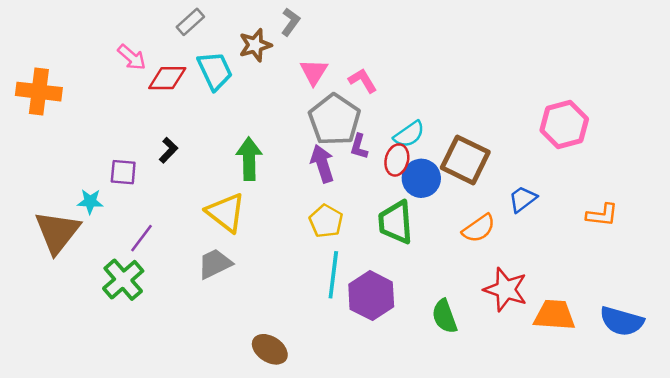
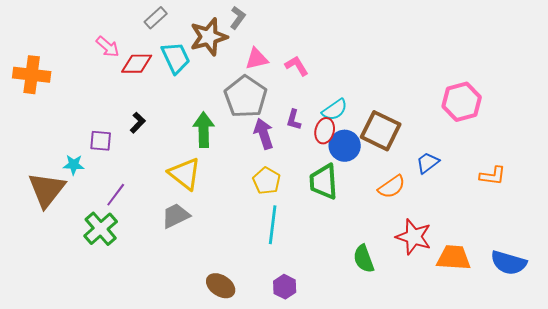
brown star: (255, 45) -> (209, 37), size x1.4
pink triangle: (314, 72) -> (257, 59), turned 45
gray pentagon: (335, 120) -> (246, 97), moved
purple hexagon: (371, 296) -> (285, 287), moved, size x0.6

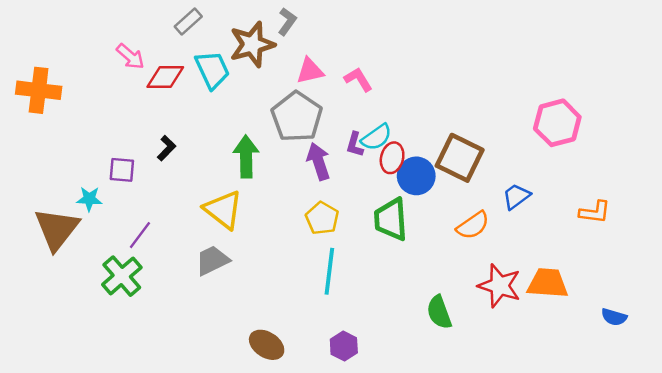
cyan semicircle: (335, 110) -> (376, 137), moved
orange trapezoid: (454, 258) -> (548, 283), moved
blue semicircle: (509, 263) -> (614, 317), size x0.6

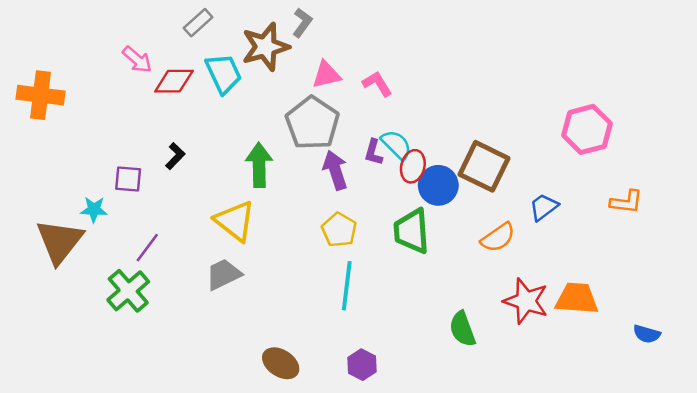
cyan semicircle: (376, 137) -> (396, 145), turned -100
orange L-shape: (595, 212) -> (626, 202), moved

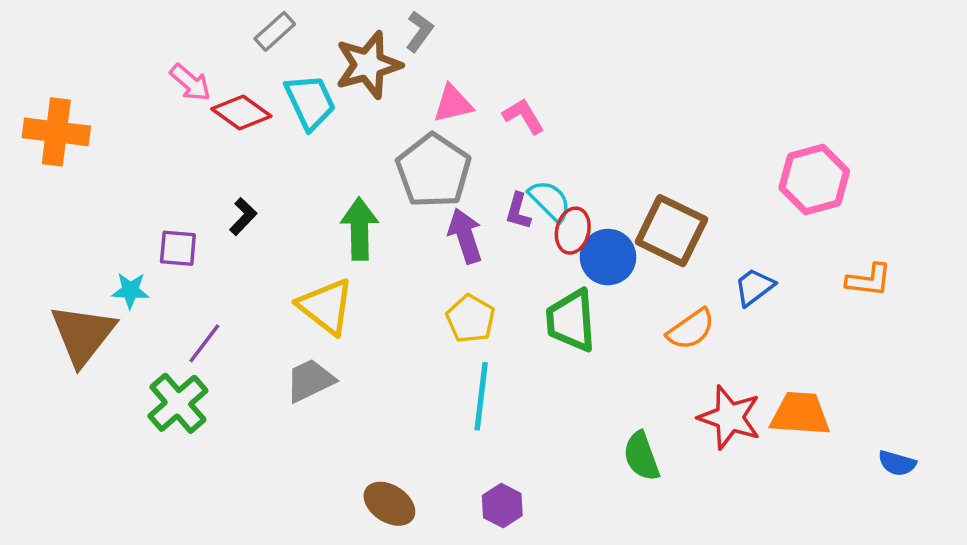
red diamond: (174, 81) -> (241, 113), turned 36

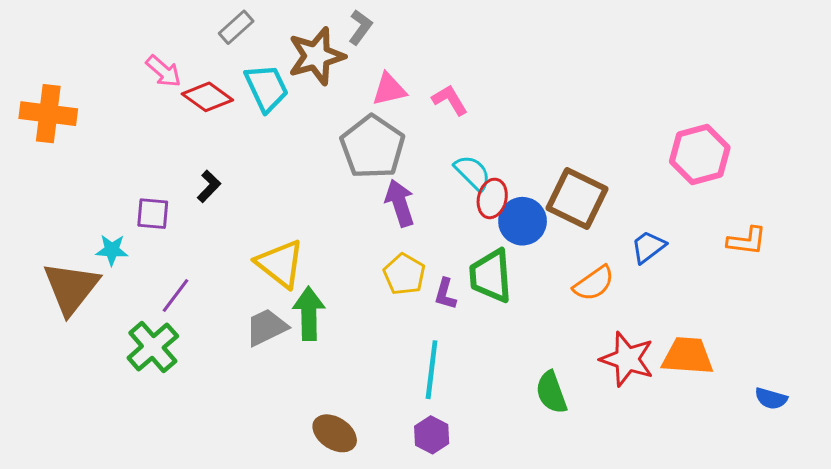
purple L-shape: (518, 211) -> (445, 294), moved
green arrow: (359, 229) -> (309, 314), moved
cyan line: (481, 396) -> (432, 370), moved

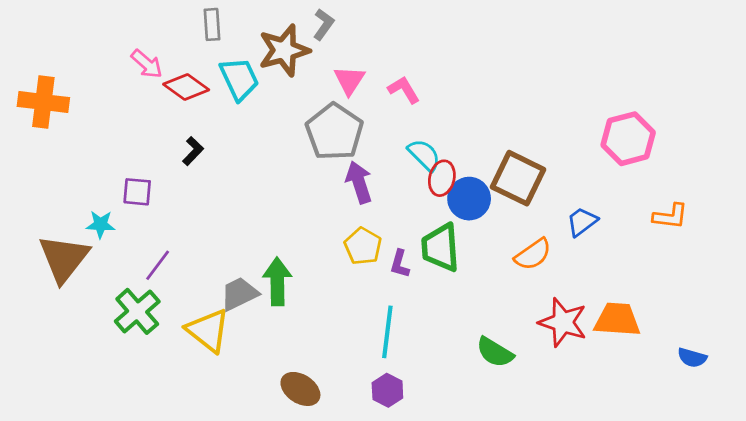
gray rectangle: (236, 27) -> (212, 24), turned -52
pink triangle: (389, 89) -> (349, 80), turned -44
black L-shape: (209, 186) -> (193, 151), moved
yellow triangle: (280, 264) -> (208, 330), moved
green semicircle: (551, 392) -> (495, 352), turned -39

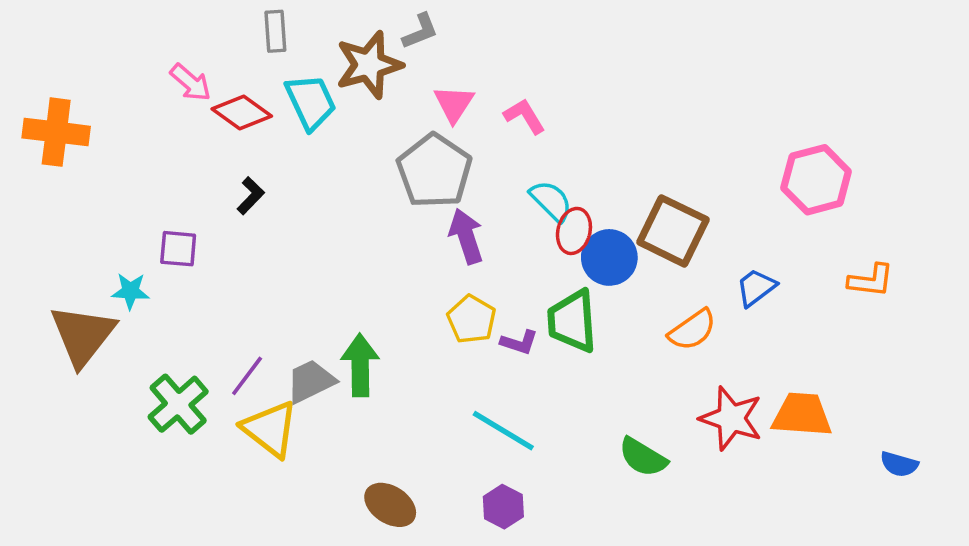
gray L-shape: (324, 24) -> (420, 31), turned 32
purple L-shape: (400, 264) -> (519, 342), turned -88
purple line: (158, 265) -> (247, 376), moved
cyan line: (387, 332) -> (503, 431), turned -66

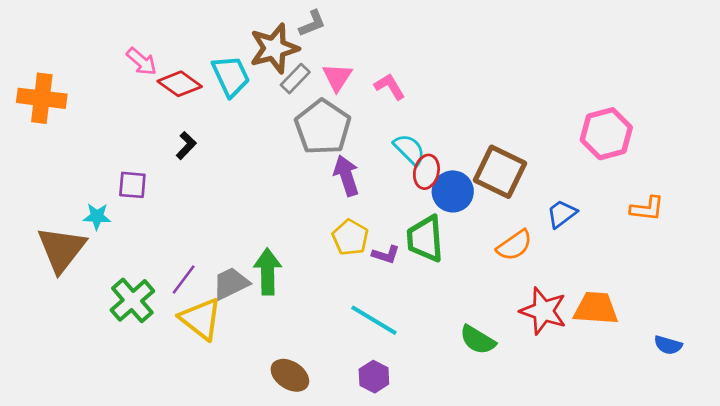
gray rectangle: (275, 31) -> (295, 79), moved, turned 48

